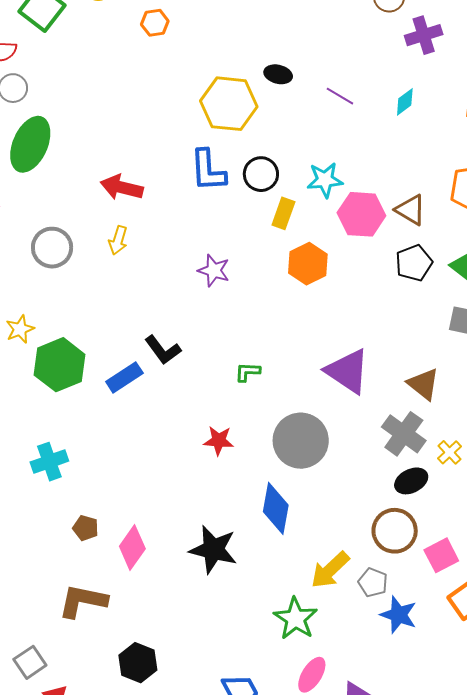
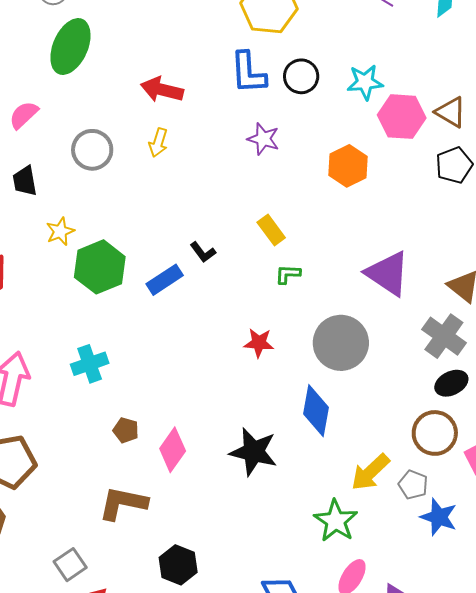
yellow rectangle: (283, 213) -> (271, 230), moved, turned -56
purple star: (214, 271) -> (263, 139), moved
black L-shape: (163, 350) -> (203, 252), size x0.7

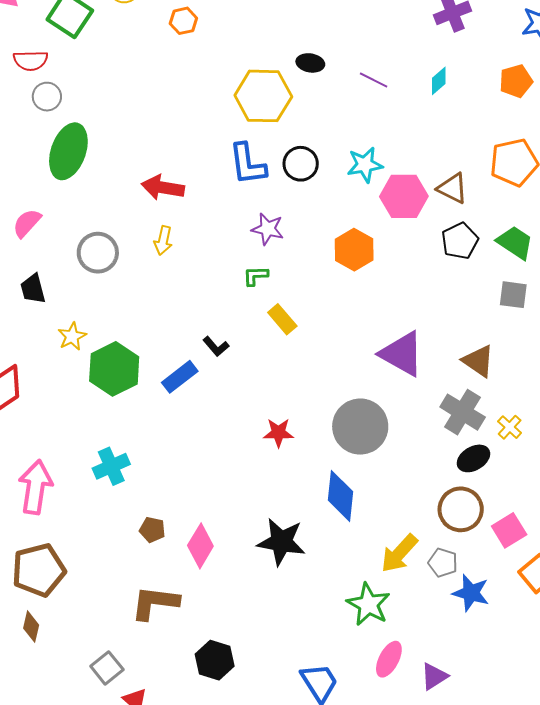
green L-shape: (288, 274) -> (256, 276), moved

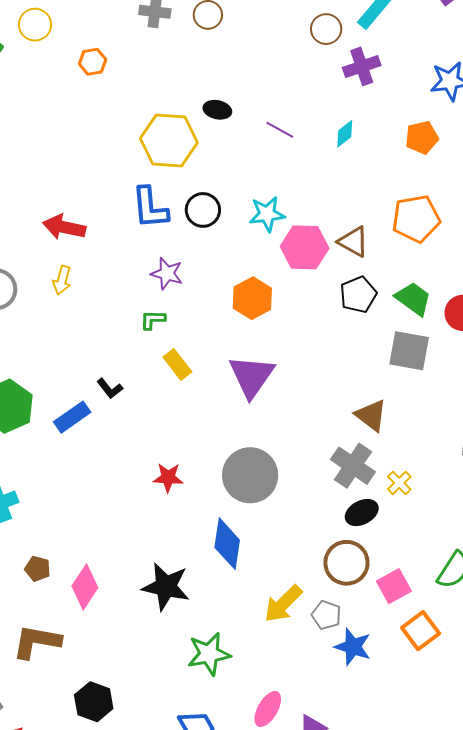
gray square: (513, 295) -> (409, 351), size x1.4
purple triangle: (402, 354) -> (252, 376), moved, turned 33
green star: (368, 604) -> (209, 654), moved, turned 30

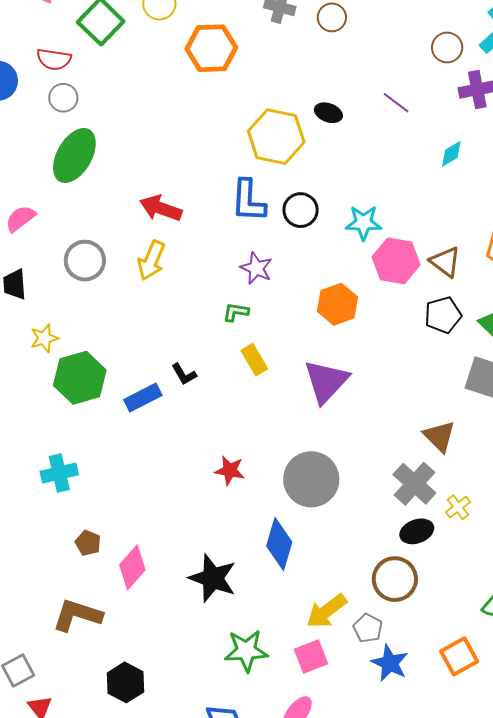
orange hexagon: (93, 62) -> (211, 48), size x1.8
purple line: (280, 130) -> (396, 103), moved
yellow arrow: (62, 280) -> (151, 261), size x1.4
pink square: (394, 586) -> (311, 657), moved

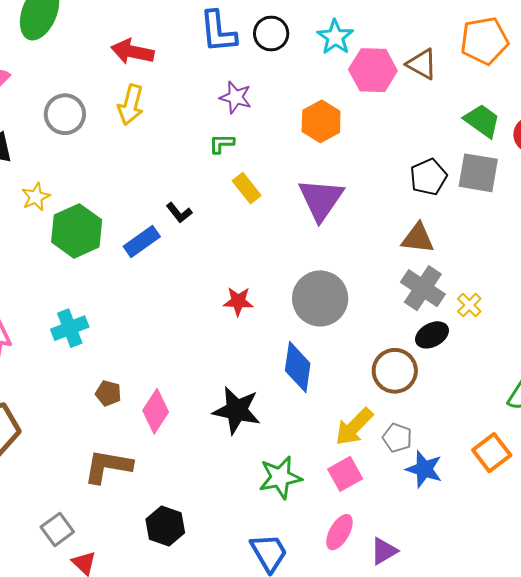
cyan star: (363, 223) -> (335, 37), turned -30
black pentagon: (443, 315) -> (428, 177), moved
brown triangle: (439, 436) -> (418, 238), moved, turned -30
brown circle: (395, 579) -> (395, 371), moved

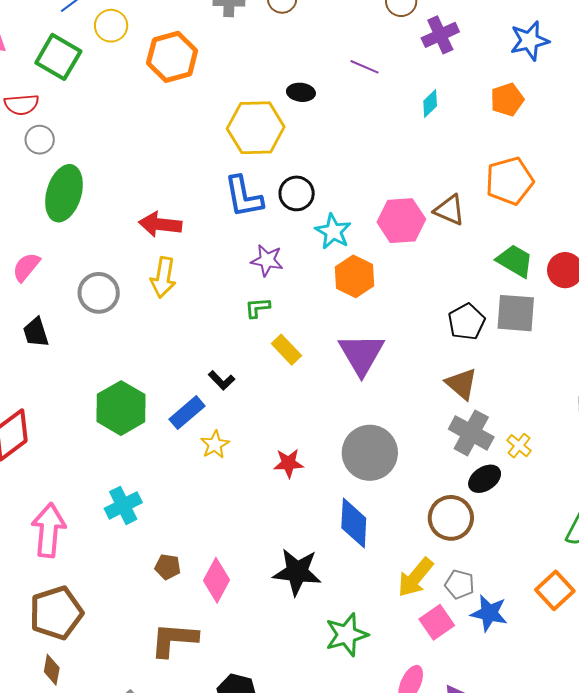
cyan star: (335, 37) -> (333, 232), moved
yellow star: (36, 197) -> (215, 445), moved
brown triangle: (418, 238) -> (462, 384), turned 39
pink square: (345, 474) -> (437, 622), moved

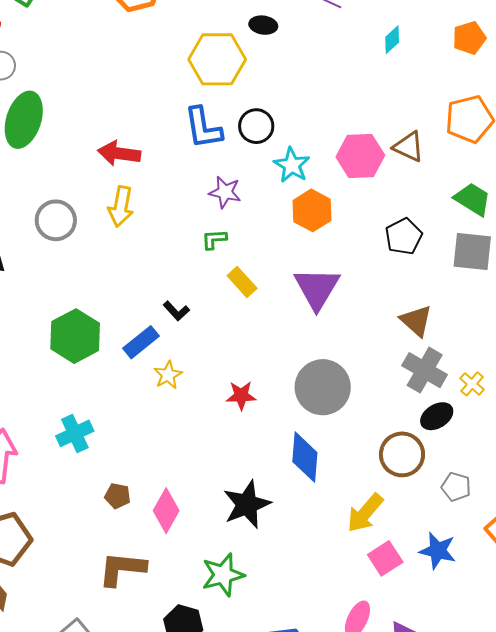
black pentagon: (466, 322) -> (404, 236), moved
black star: (297, 572) -> (247, 504), turned -30
gray pentagon: (460, 584) -> (456, 487), moved
green star: (347, 635) -> (223, 575), moved

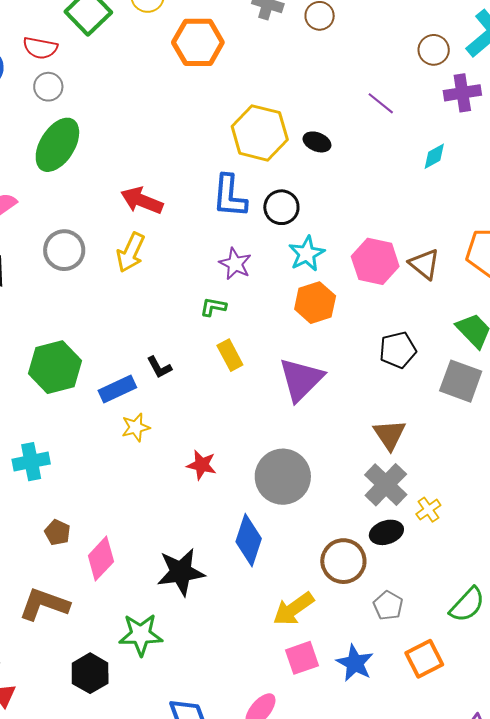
black ellipse: (263, 25) -> (317, 142), moved

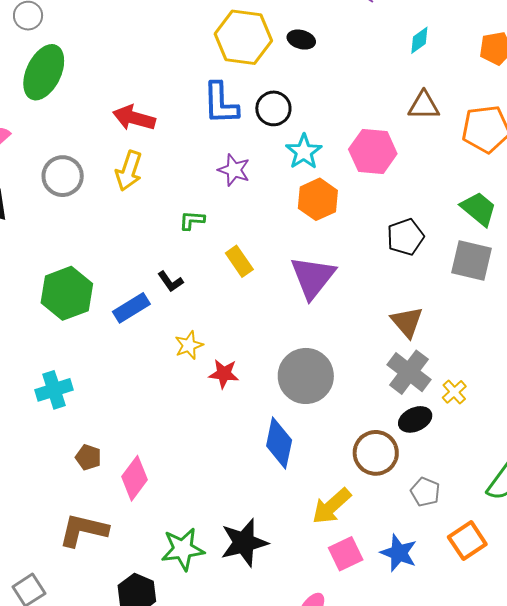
brown triangle: (424, 264) -> (424, 106), moved, turned -32
green L-shape: (213, 307) -> (192, 220), moved
yellow star: (136, 427) -> (189, 345), moved
black star: (181, 572) -> (244, 543), moved

